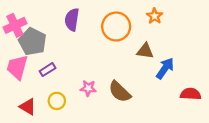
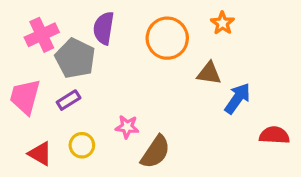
pink cross: (15, 25) -> (42, 35), moved
gray pentagon: (32, 42) -> (75, 58), moved
brown semicircle: (120, 92) -> (156, 152), moved, turned -100

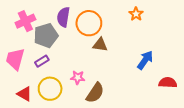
orange circle: (167, 38) -> (89, 23), moved
gray pentagon: (75, 58) -> (46, 35), turned 30
brown triangle: (209, 73) -> (100, 45), moved
yellow circle: (82, 145) -> (50, 89), size x1.5

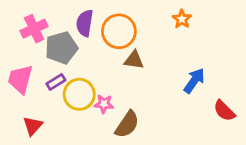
red semicircle: (168, 83) -> (224, 111), turned -138
yellow circle: (50, 89) -> (79, 94), moved
red triangle: (24, 94) -> (33, 126), turned 42

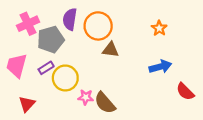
orange star: (182, 19) -> (159, 28), moved
blue arrow: (194, 81) -> (160, 67), turned 40
pink star: (104, 104) -> (86, 97), moved
brown semicircle: (127, 124) -> (105, 103), turned 105

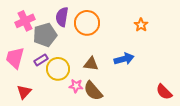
brown triangle: (111, 50) -> (91, 64), moved
blue arrow: (160, 67) -> (124, 59), moved
red semicircle: (185, 92) -> (164, 92), moved

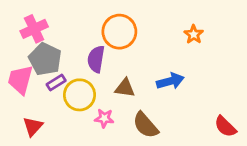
purple semicircle: (62, 17) -> (96, 59), moved
gray pentagon: (45, 35) -> (45, 59), moved, turned -30
brown semicircle: (93, 91) -> (146, 125), moved

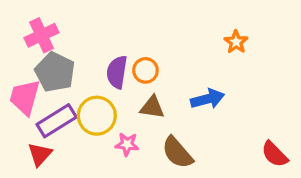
orange circle: (119, 32) -> (145, 70), moved, size x0.6
purple rectangle: (56, 83) -> (57, 121), moved, size x1.6

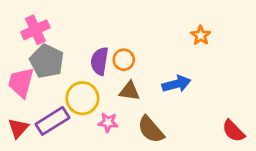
purple rectangle: (57, 121) -> (52, 121), moved
red triangle: (40, 154) -> (18, 128), moved

